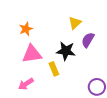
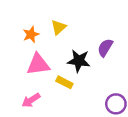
yellow triangle: (75, 23) -> (58, 27), moved
yellow rectangle: (54, 69) -> (64, 82), turned -40

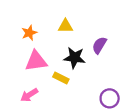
yellow triangle: (58, 27) -> (65, 26), moved, turned 42

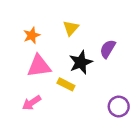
yellow triangle: (65, 26) -> (71, 28), turned -49
black star: (74, 58) -> (81, 62), turned -30

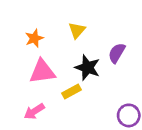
black star: (81, 62) -> (87, 68), turned -30
yellow rectangle: (66, 84) -> (72, 91), turned -56

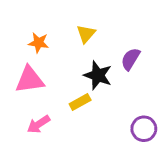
orange star: (34, 38) -> (39, 43), turned 30
pink triangle: (42, 72) -> (30, 80), moved

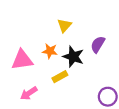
orange star: (39, 43) -> (50, 51), moved

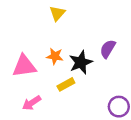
yellow triangle: (64, 25) -> (57, 13), moved
black star: (73, 57) -> (81, 62), turned 30

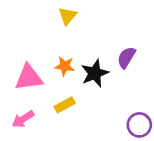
yellow rectangle: (66, 84) -> (65, 105), moved
pink arrow: (32, 103) -> (23, 119), moved

